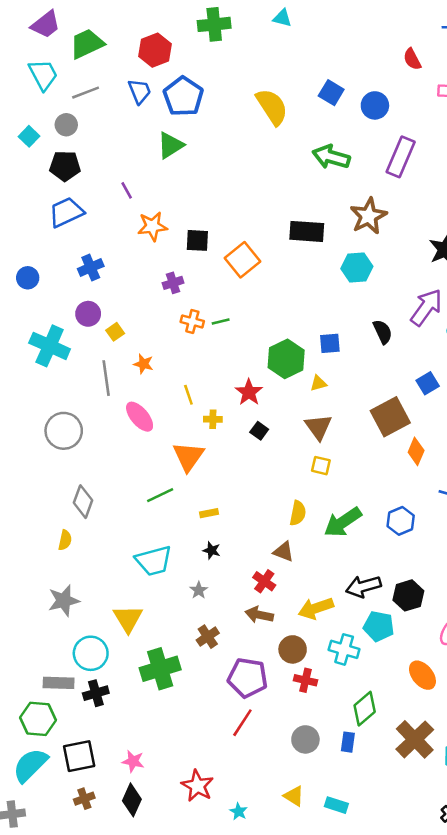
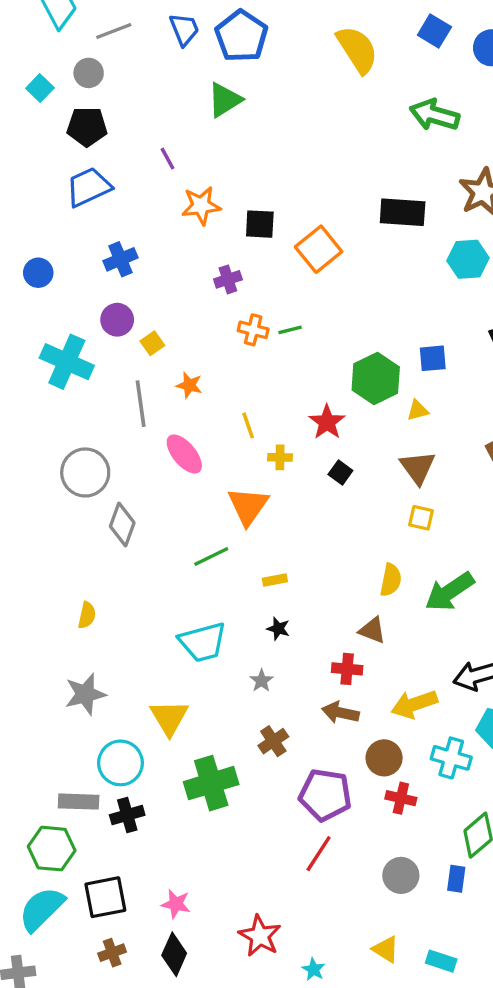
gray diamond: (83, 502) -> (122, 525), moved
red cross: (264, 581) -> (347, 669), turned -30

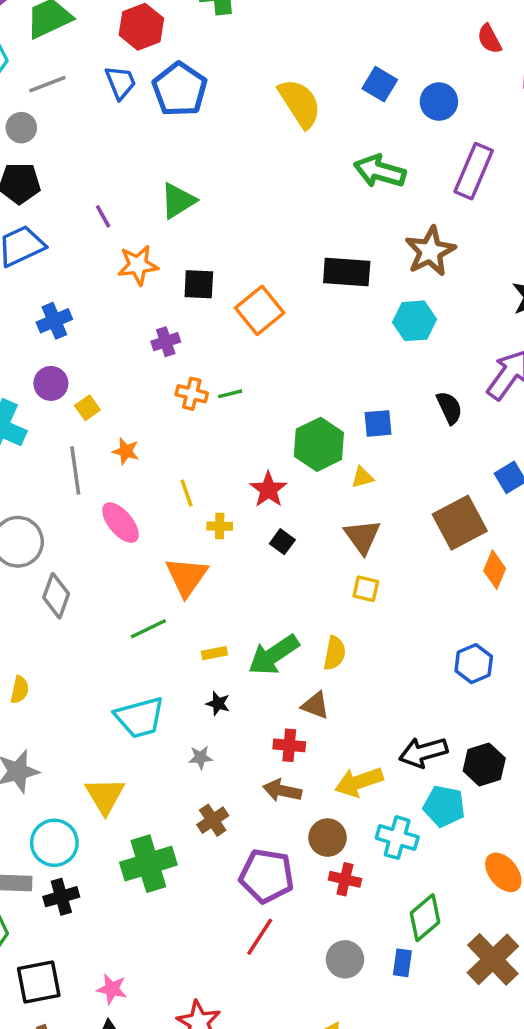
green triangle: (225, 100) -> (178, 201), moved
green arrow: (450, 592) -> (274, 655), moved
gray star: (262, 681) -> (201, 758), turned 30

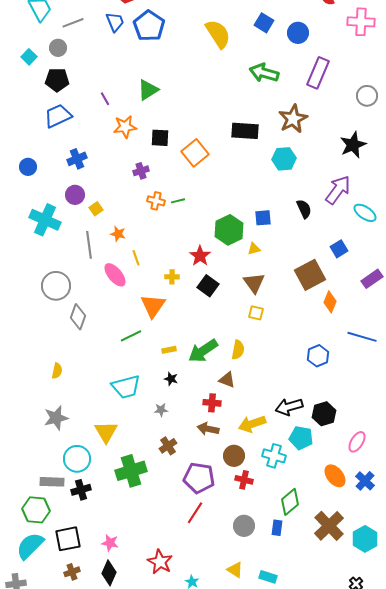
yellow line: (187, 493) -> (136, 258), moved
black square: (282, 542) -> (208, 286), size x1.5

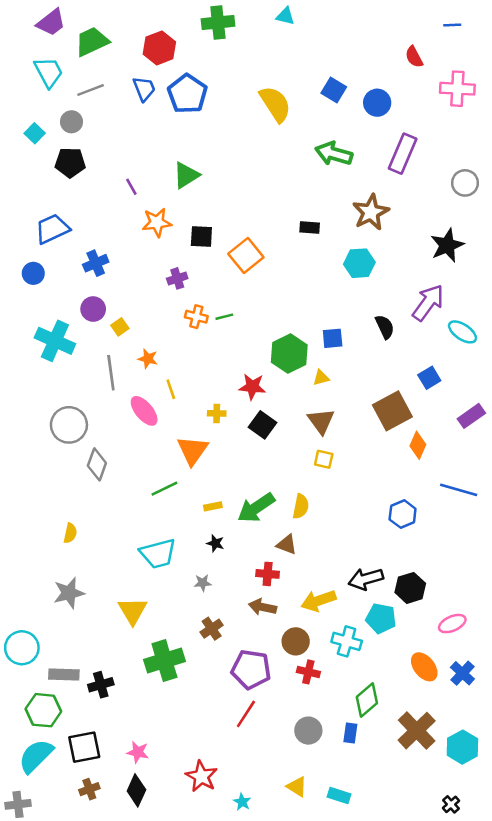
blue trapezoid: (58, 116) -> (52, 229), moved
black rectangle: (245, 131) -> (310, 227), size x0.6
red star: (200, 256) -> (252, 387), turned -30
pink ellipse: (357, 442) -> (452, 624), turned 35
cyan circle: (77, 459) -> (22, 648), moved

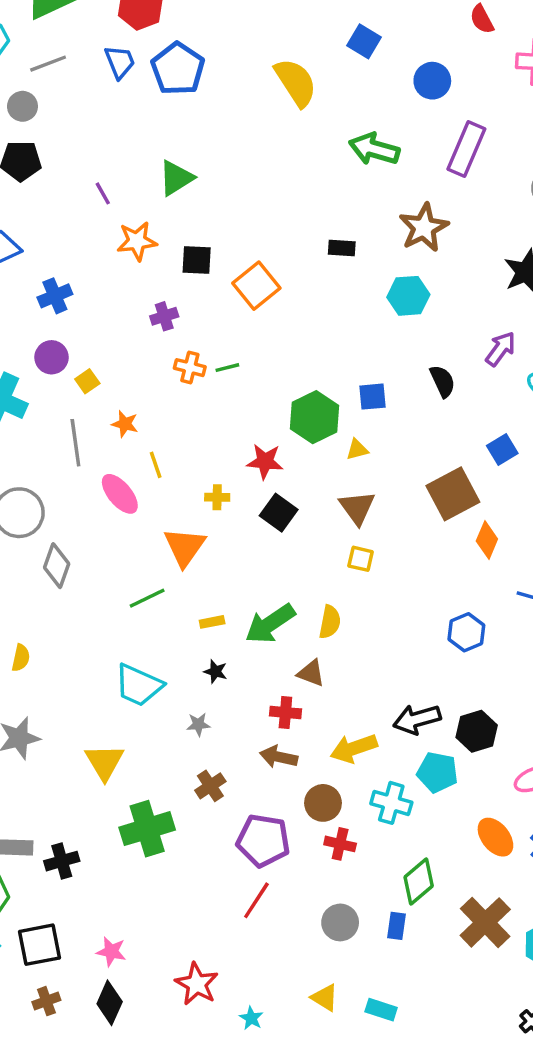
blue square: (334, 90) -> (364, 41), moved
purple arrow: (428, 303) -> (501, 349), size x0.7
cyan trapezoid: (158, 554) -> (139, 685), turned 39

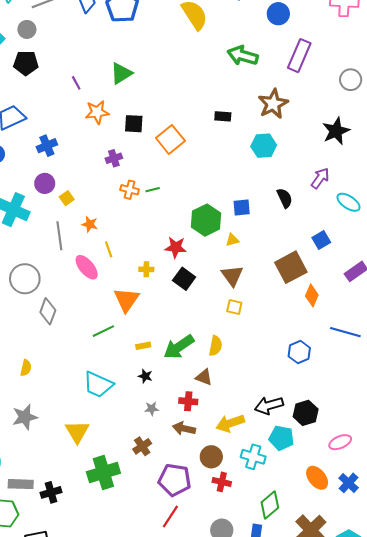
gray star: (198, 724) -> (152, 409), moved

